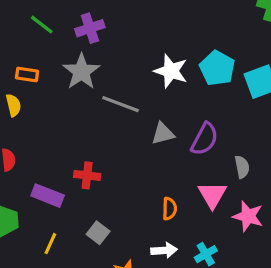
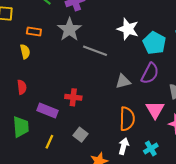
cyan pentagon: (217, 68) -> (154, 43), moved
gray triangle: (163, 134) -> (123, 81), moved
orange semicircle: (169, 209) -> (127, 119), size x1.6
white arrow: (164, 250) -> (124, 146), turned -70

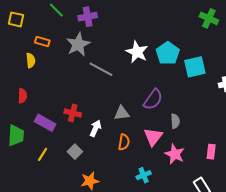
cyan pentagon: (154, 43) -> (168, 53), moved
gray triangle: (123, 81) -> (122, 113), moved
orange semicircle: (127, 119) -> (124, 142), size x0.7
white arrow: (124, 146) -> (96, 128), moved

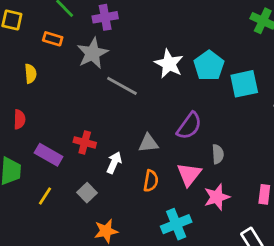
orange rectangle: (42, 41) -> (53, 39), moved
pink star: (175, 154) -> (217, 197), turned 30
cyan cross: (144, 175) -> (176, 224), size x1.5

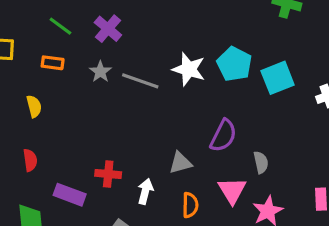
purple cross: (105, 17) -> (108, 29), turned -30
gray star: (93, 53) -> (100, 72), size x0.6
gray line: (122, 86) -> (140, 81), moved

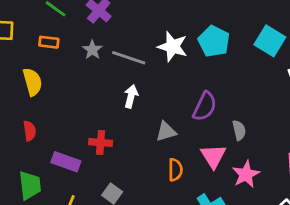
cyan square: (278, 78) -> (270, 41), moved, turned -36
yellow semicircle: (34, 106) -> (33, 82), size x1.4
white arrow: (145, 191) -> (131, 96), moved

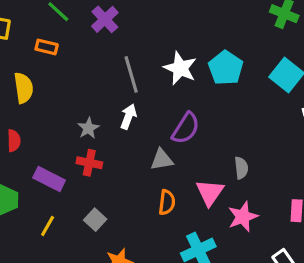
gray star: (92, 50) -> (88, 128), moved
gray line: (129, 58) -> (131, 74), turned 48
purple semicircle: (205, 106) -> (186, 128), moved

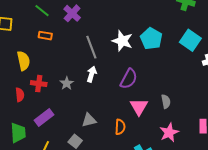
orange rectangle: (47, 47) -> (45, 36), moved
gray triangle: (162, 160) -> (89, 120), moved
red cross: (89, 163) -> (39, 84), moved
purple rectangle: (49, 179) -> (44, 118), turned -60
pink triangle: (210, 193) -> (139, 107), moved

